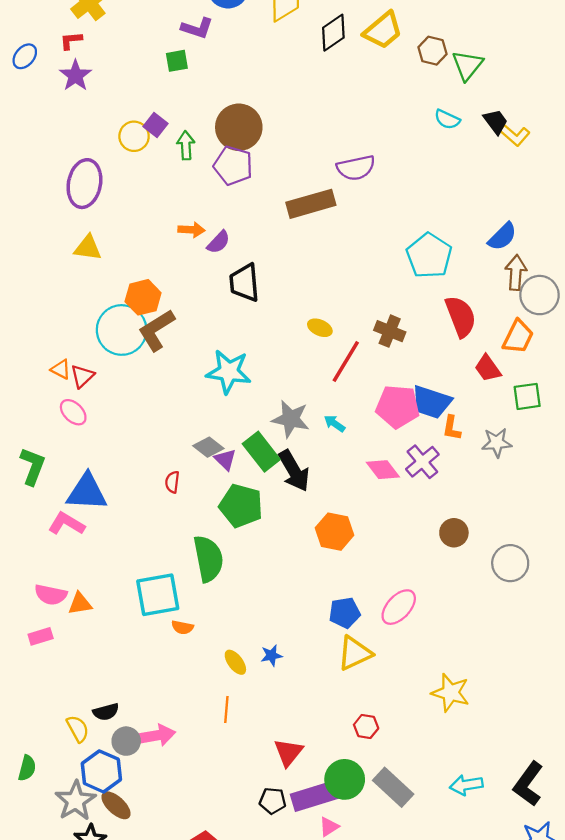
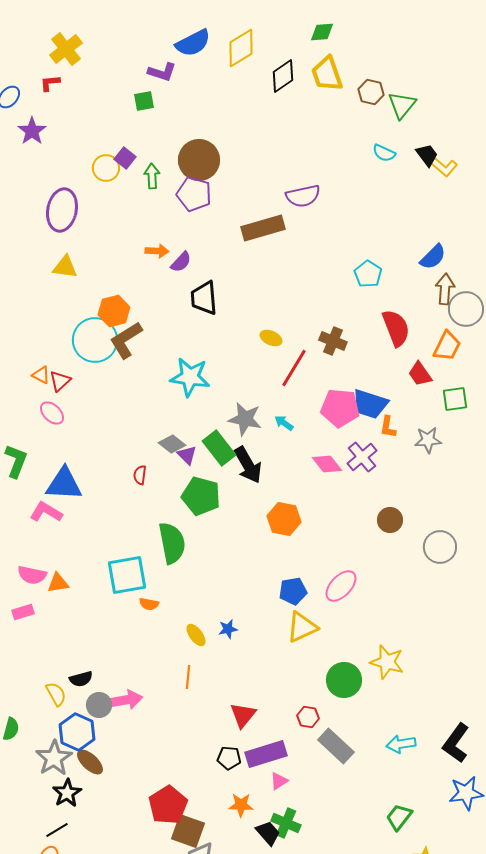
yellow trapezoid: (383, 30) -> (327, 74), turned 111
purple star: (75, 75) -> (32, 131), moved
cyan pentagon: (429, 256) -> (368, 274), size x0.7
red hexagon: (366, 726) -> (308, 717), moved
green circle: (345, 779) -> (344, 680), moved

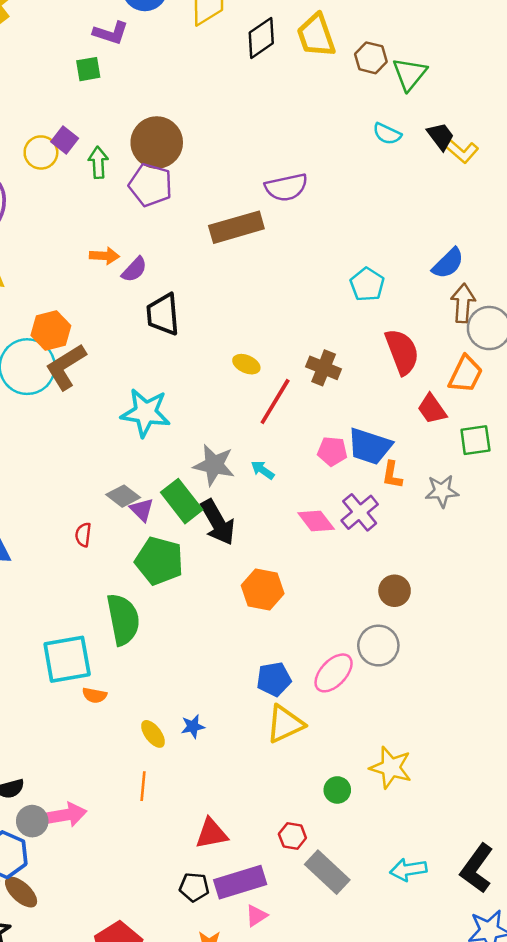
pink pentagon: (340, 408) -> (332, 451), size x0.6
gray circle: (440, 547) -> (378, 646), moved
green circle: (344, 680) -> (337, 790), size x0.6
red triangle: (243, 715) -> (212, 834), turned 40

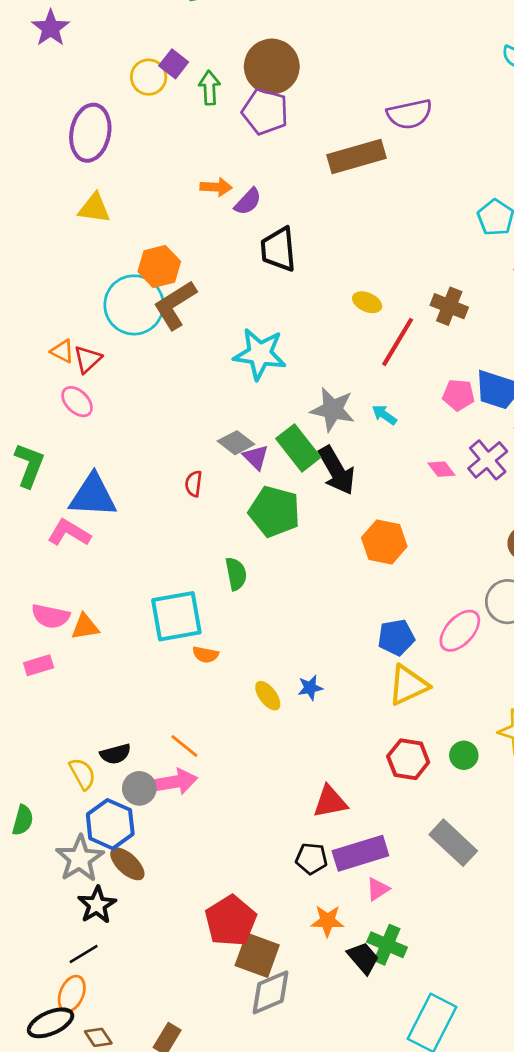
pink diamond: (316, 521) -> (441, 469), size x0.7
green semicircle: (123, 619) -> (236, 574), size x0.6
orange line: (143, 786) -> (184, 746), moved, turned -56
red hexagon: (292, 836) -> (408, 759), moved, size x1.4

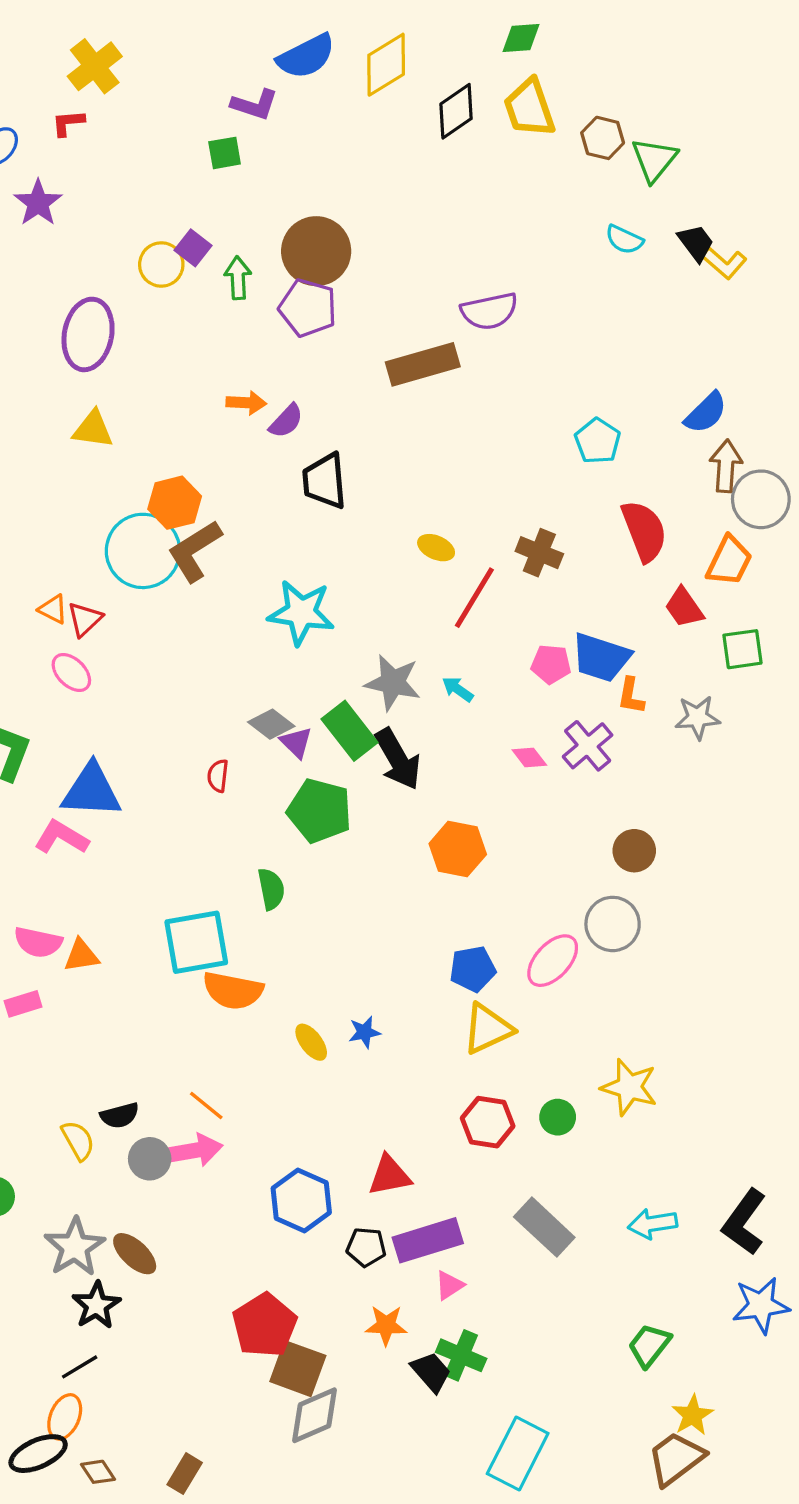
orange semicircle: (206, 655) -> (233, 991), size x1.8
blue hexagon: (110, 824) -> (301, 1200), moved

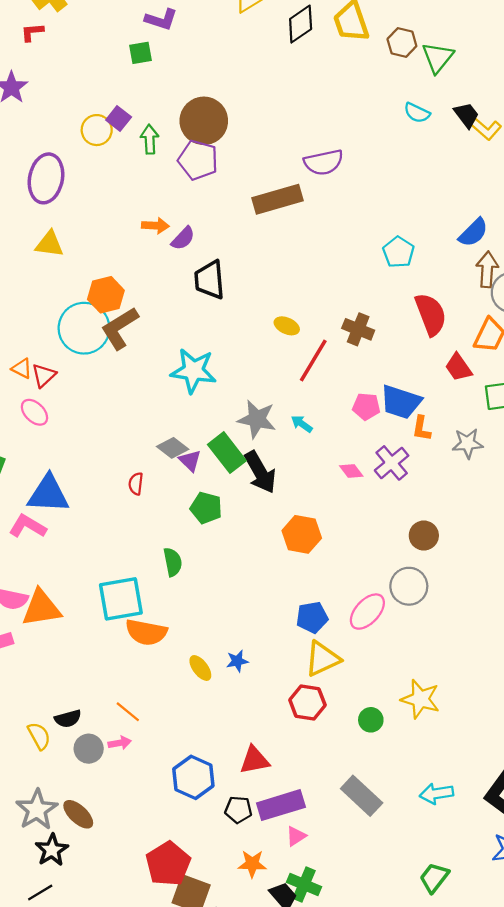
green pentagon: (319, 811) -> (206, 508), size x0.7
orange triangle: (81, 956) -> (41, 608), size x1.6
red hexagon: (488, 1122) -> (307, 703), moved
pink arrow: (195, 1150) -> (120, 743), size x0.6

